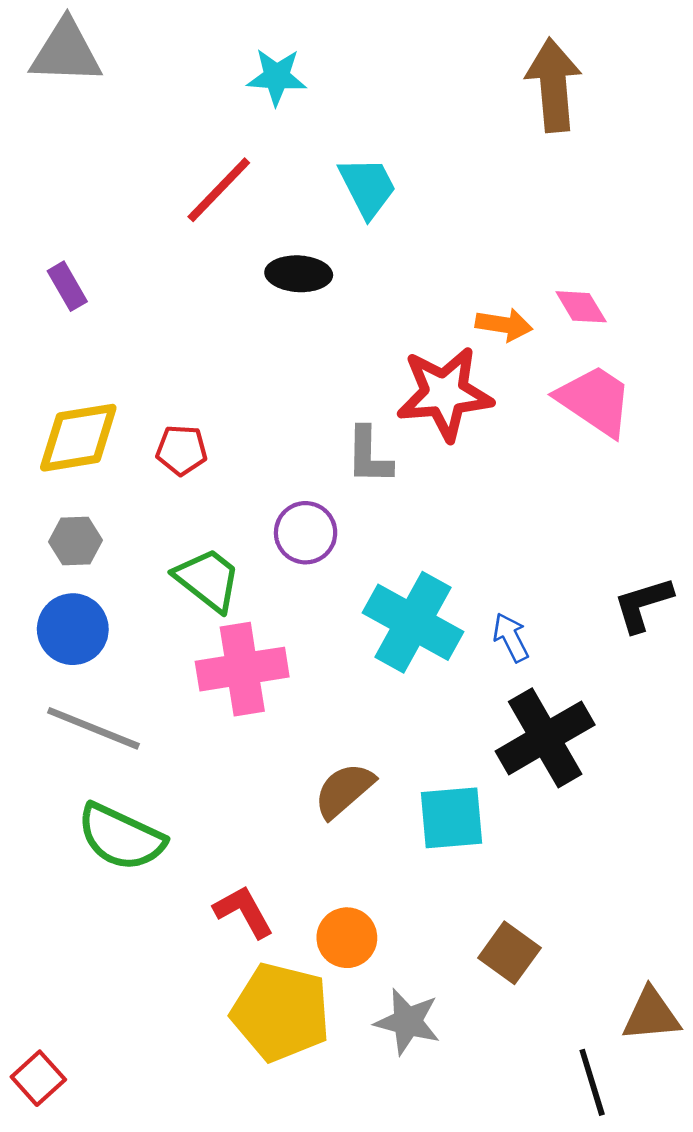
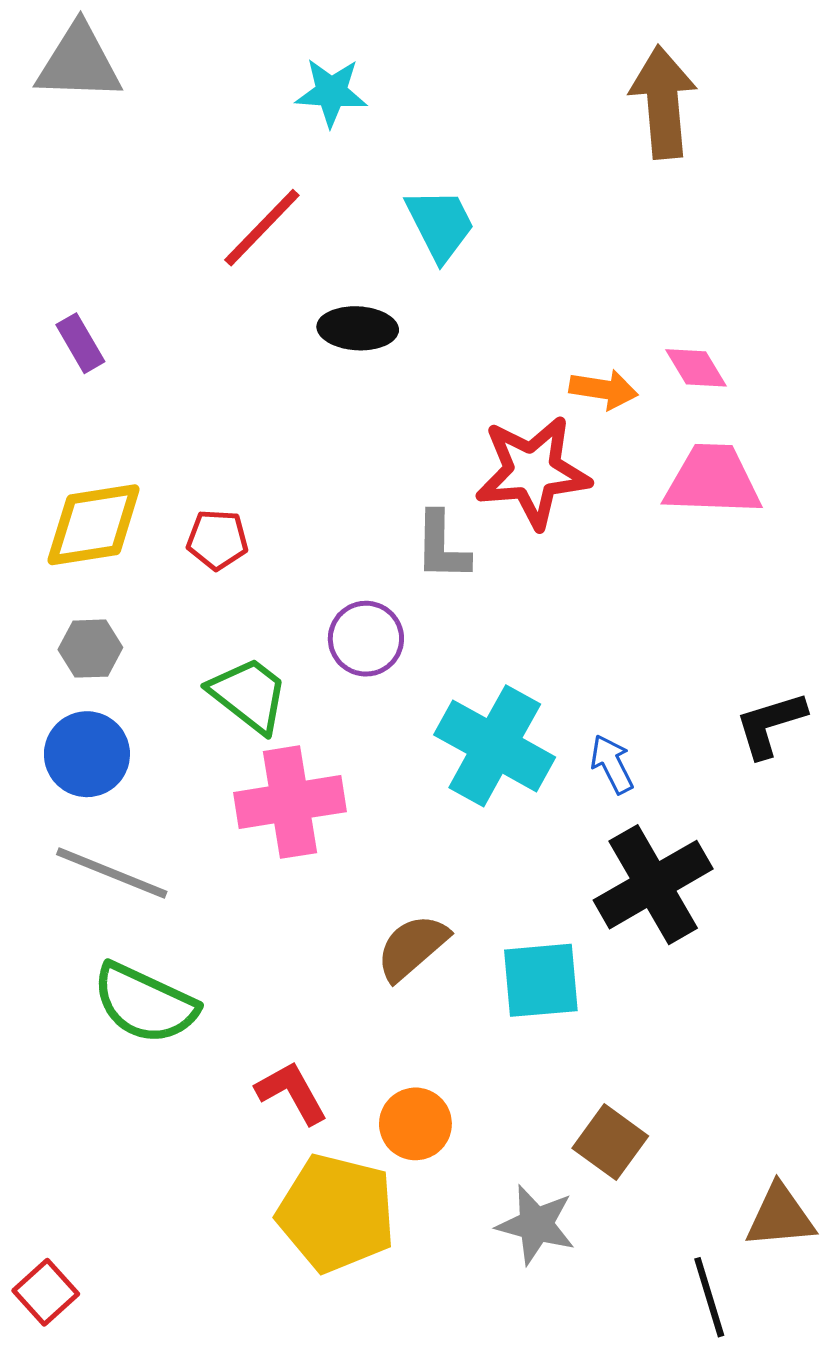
pink trapezoid: (595, 401) -> (713, 480), turned -32
gray star: (407, 1022) -> (536, 1225), moved

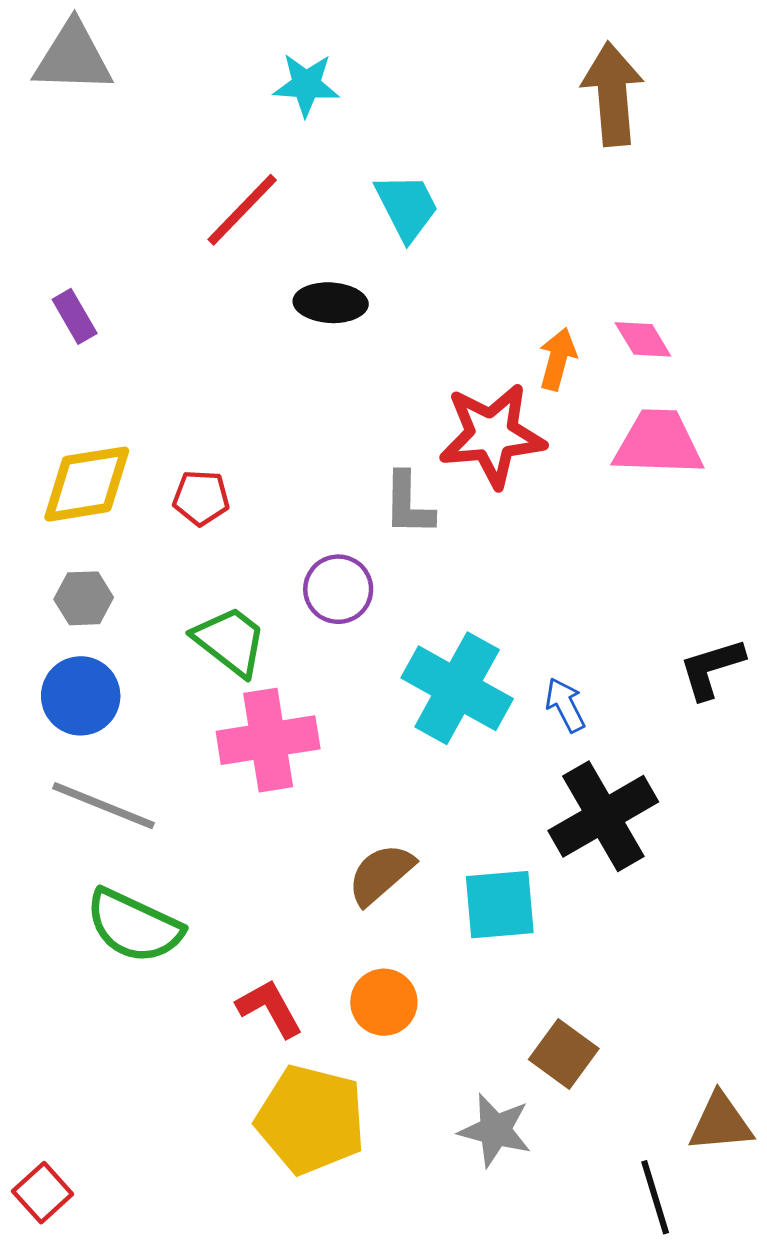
orange arrow: (604, 389) -> (558, 359), turned -84
orange circle: (415, 1124) -> (384, 1002), moved

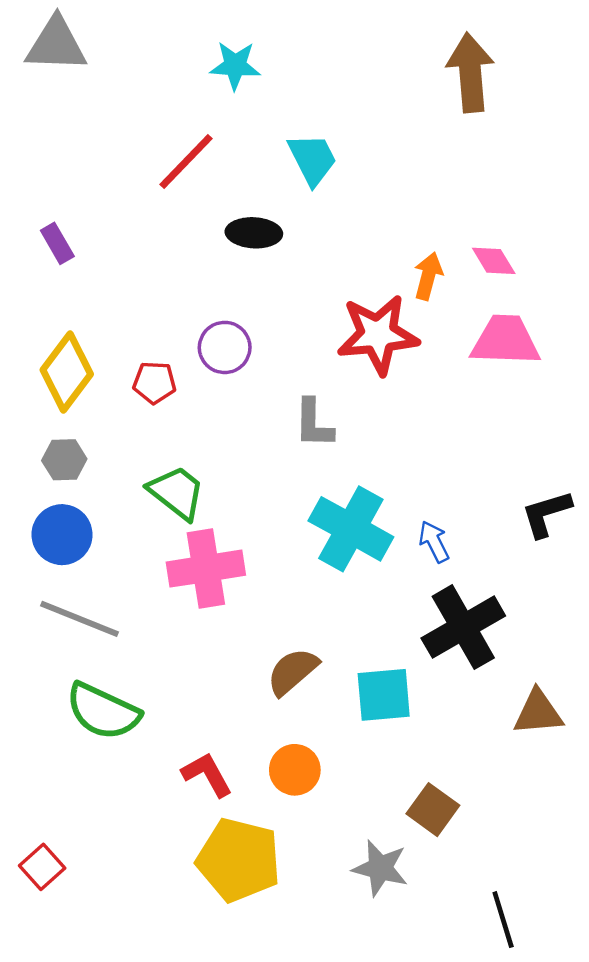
yellow diamond: (87, 484) -> (67, 372), turned -44
gray L-shape: (408, 504) -> (314, 423), moved
purple circle: (338, 589) -> (225, 347), moved
brown triangle: (721, 1123) -> (538, 712), moved
red square: (43, 1193) -> (42, 867), moved

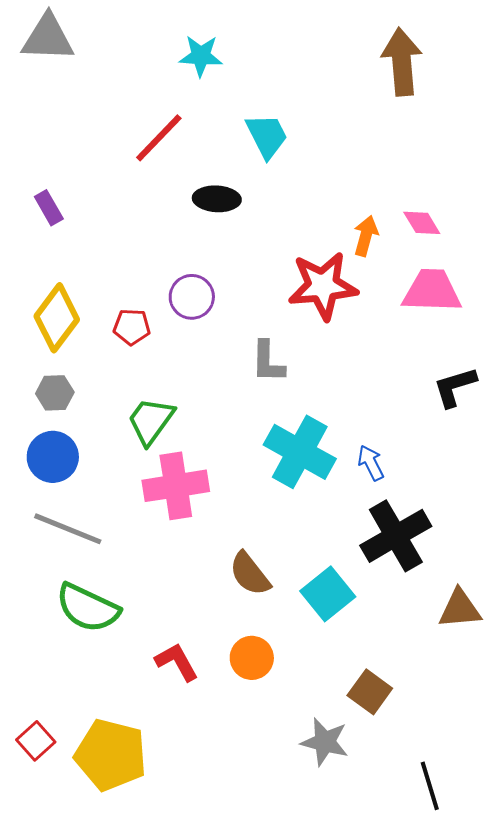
green trapezoid: (177, 493) -> (151, 421), turned -92
black L-shape: (546, 514) -> (455, 387), moved
brown semicircle: (292, 672) -> (250, 574), turned -87
cyan square: (384, 695) -> (328, 594), turned -34
yellow pentagon: (239, 860) -> (111, 755), moved

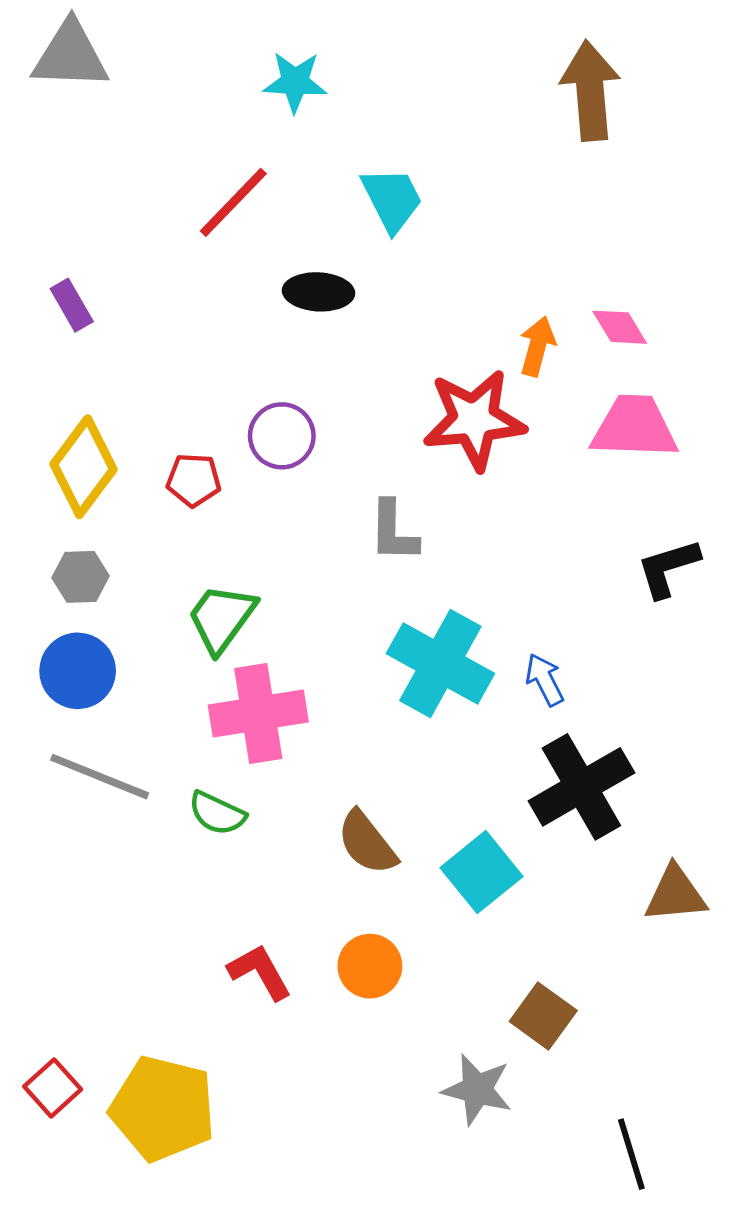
green semicircle: (88, 608) -> (217, 813), moved, size x0.6

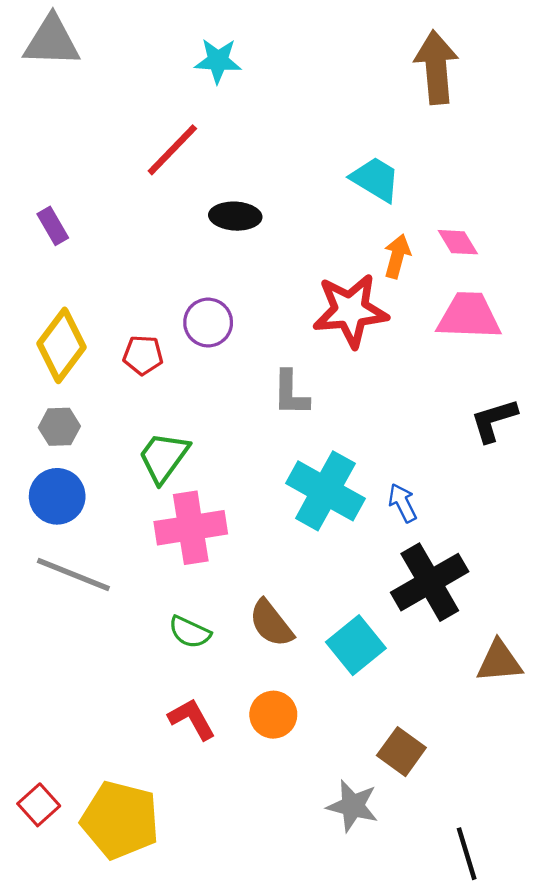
cyan trapezoid: (392, 199) -> (375, 179), moved, turned -32
green semicircle: (217, 813) -> (190, 632), moved

